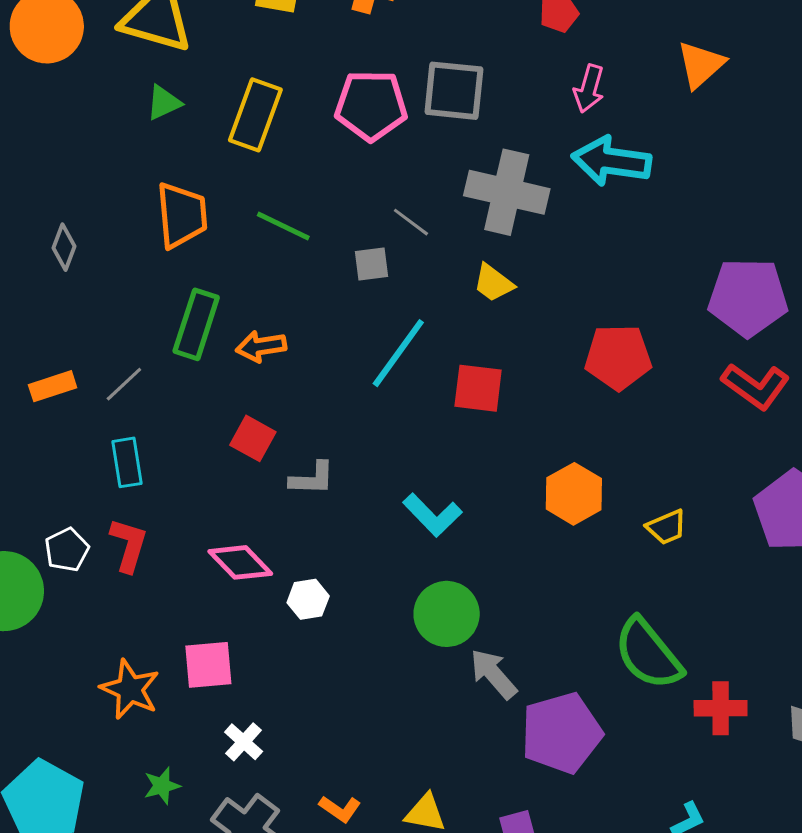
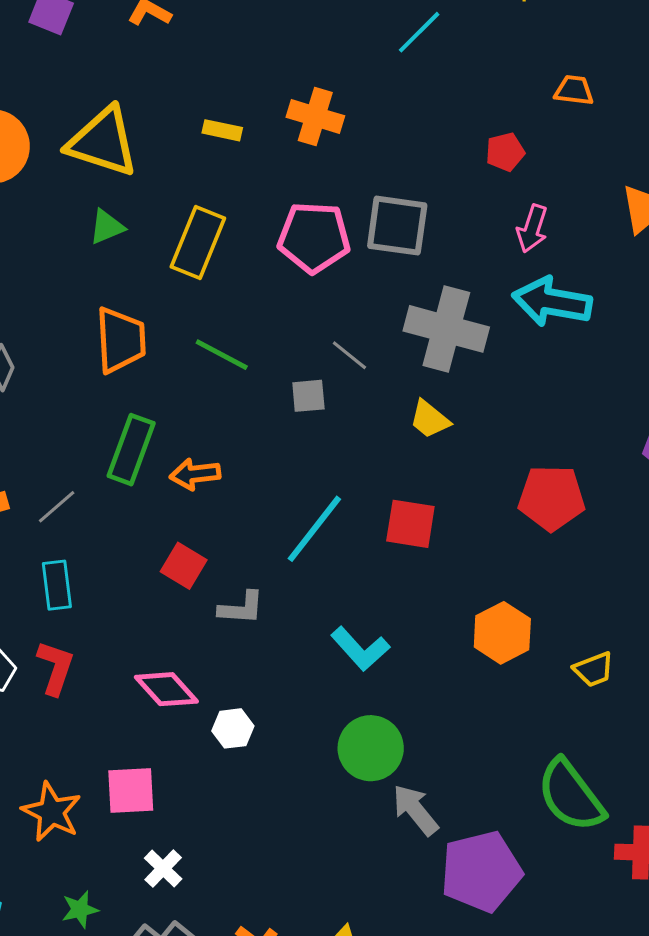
cyan line: (398, 353) -> (314, 529), moved

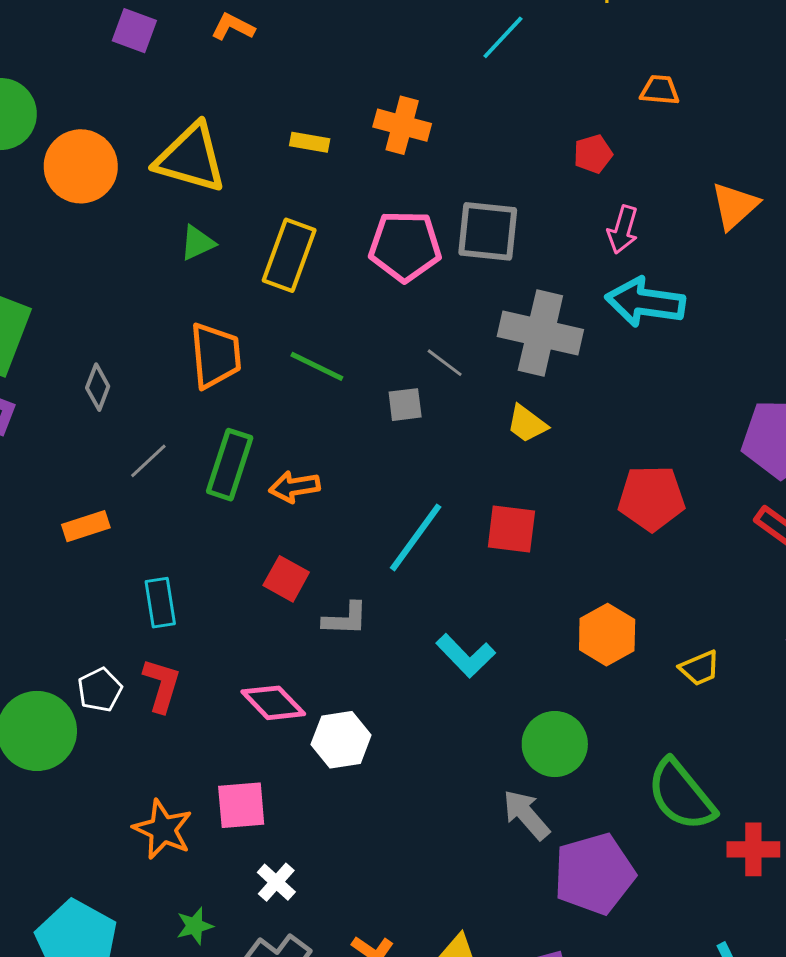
gray line: (57, 507) -> (148, 461), moved
white hexagon: (233, 728) -> (341, 740), size x1.4
green circle: (371, 748) -> (555, 744), moved

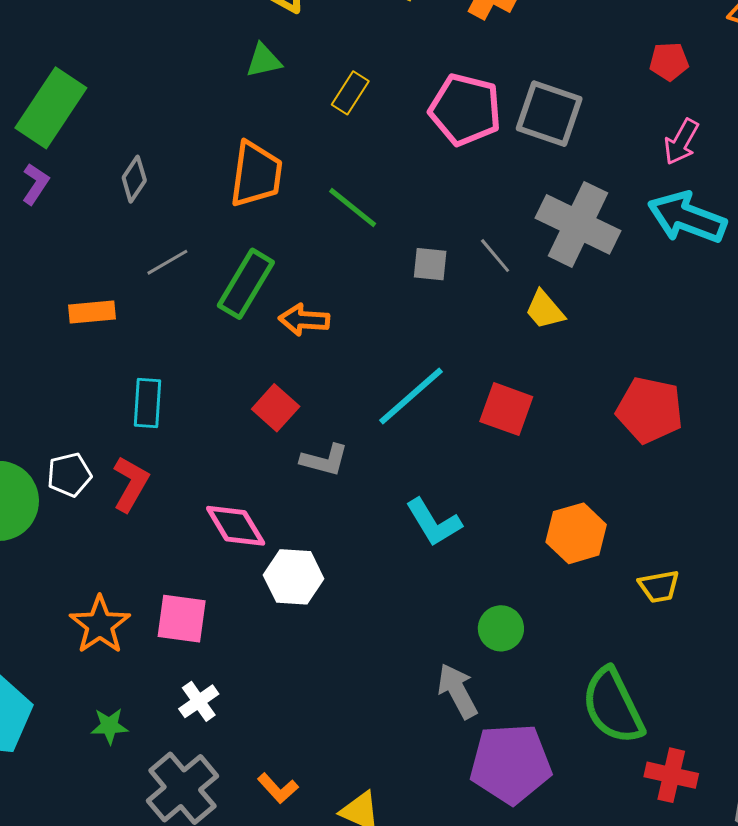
yellow rectangle: (289, 255) -> (350, 93), size x0.6
gray line: (445, 363) -> (495, 256), moved
green circle: (555, 744) -> (501, 628), size x0.7

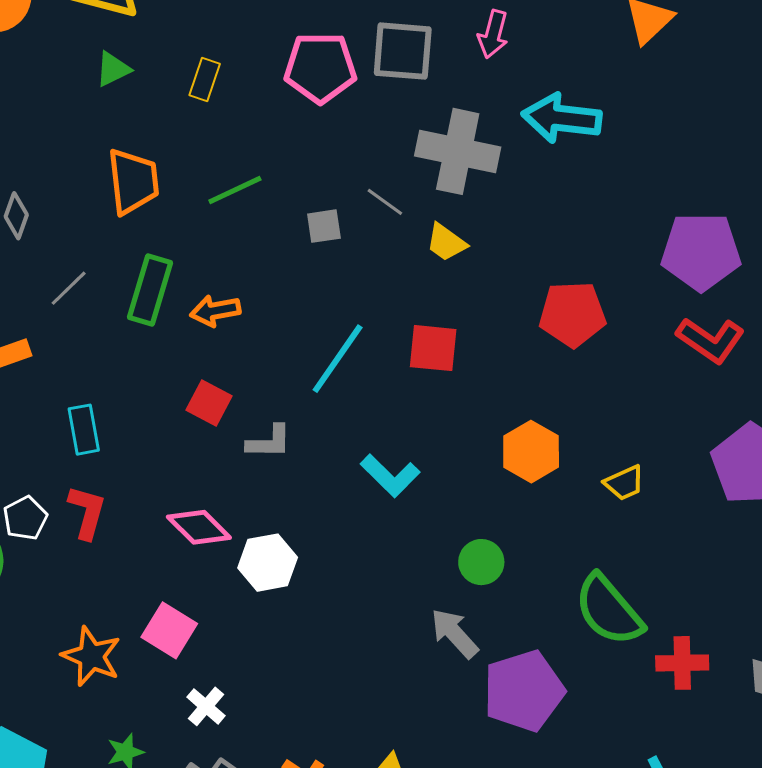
pink arrow: (681, 142) -> (493, 34), moved
green line: (353, 207) -> (235, 190), turned -50
pink square: (182, 619) -> (169, 630), turned 38

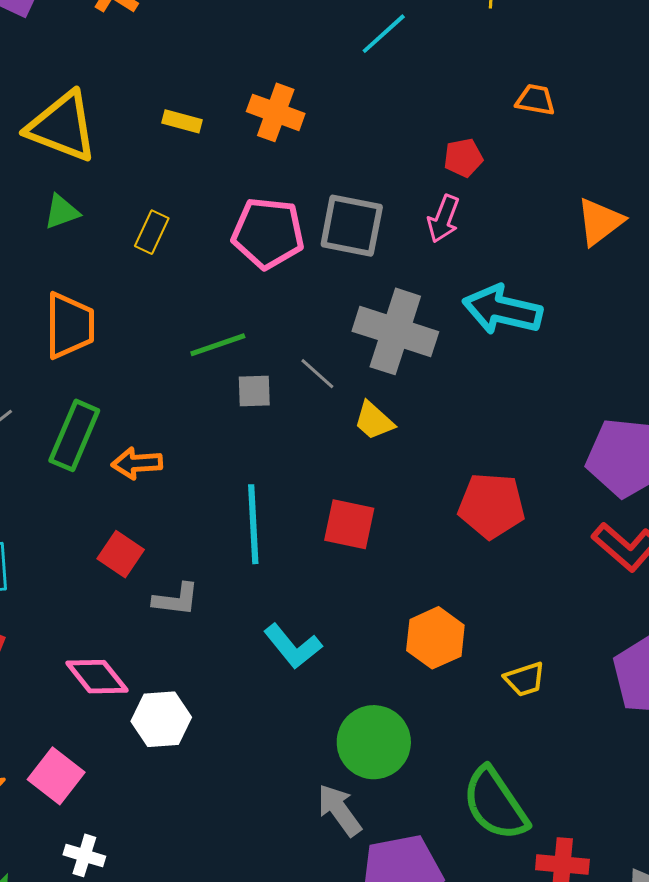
green line: (235, 190) -> (218, 345), moved
cyan line: (338, 359) -> (253, 524), turned -44
green circle: (481, 562) -> (374, 742), size x1.6
white cross: (206, 706) -> (84, 855), turned -30

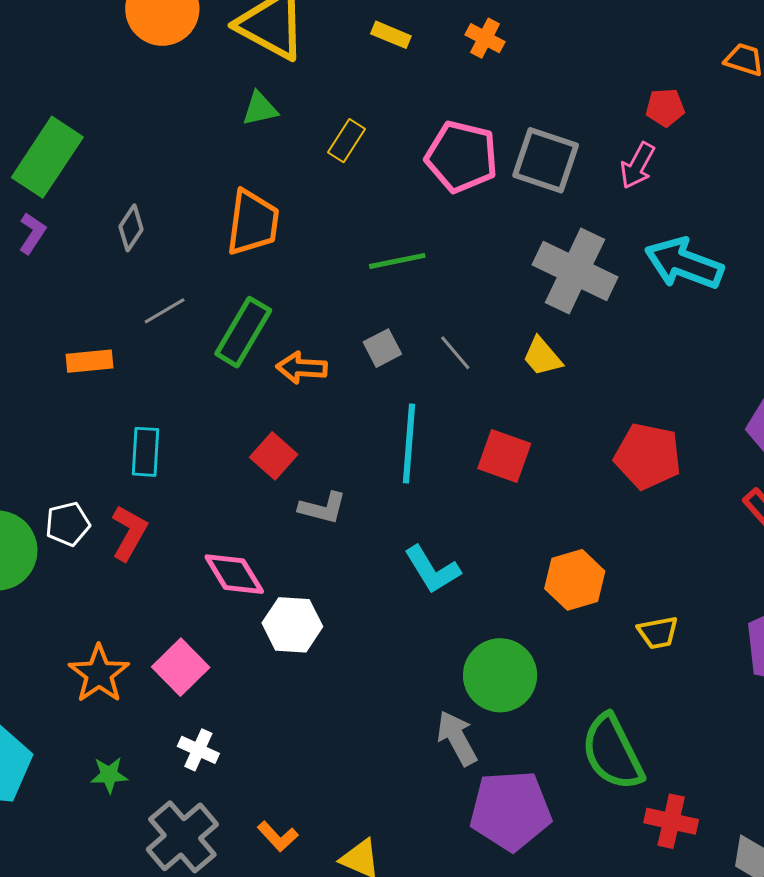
orange cross: (276, 112) -> (485, 38), size x0.7
gray line: (317, 374) -> (455, 353), moved
gray square: (254, 391) -> (382, 348), moved, turned -33

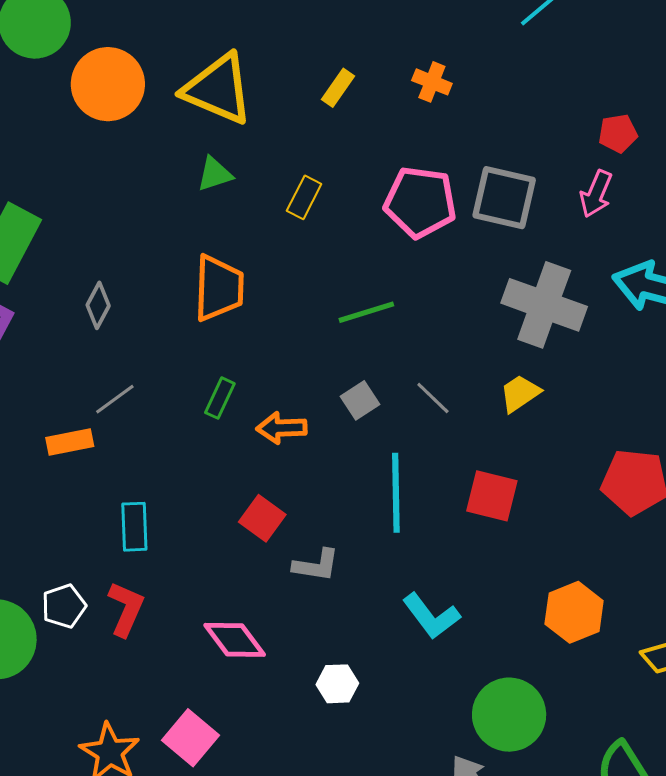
yellow rectangle: (391, 35) -> (338, 88), turned -72
gray line: (165, 311) -> (115, 399), moved
green rectangle: (243, 332) -> (220, 398), size x0.6
yellow trapezoid: (542, 357) -> (520, 393), turned 102
white hexagon: (292, 625) -> (337, 684), moved, size x0.7

